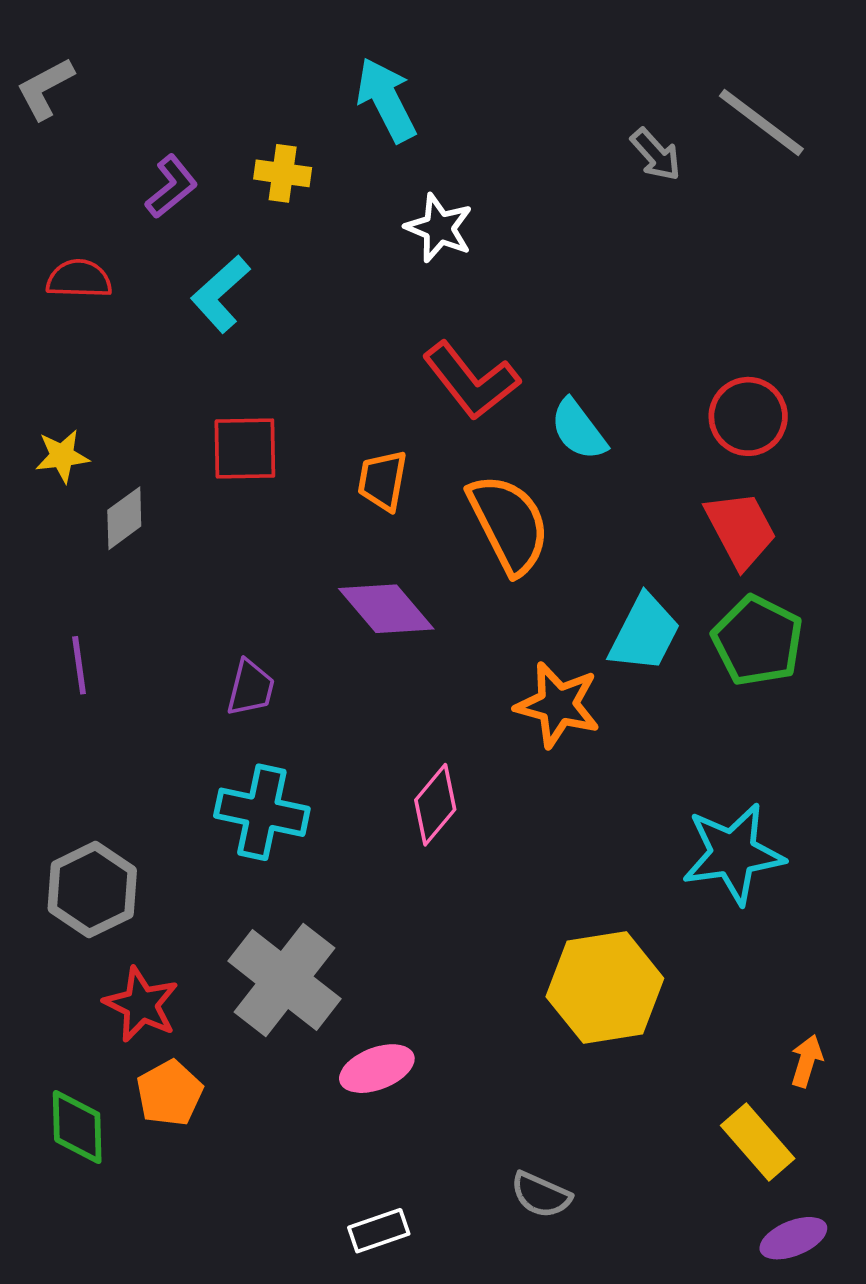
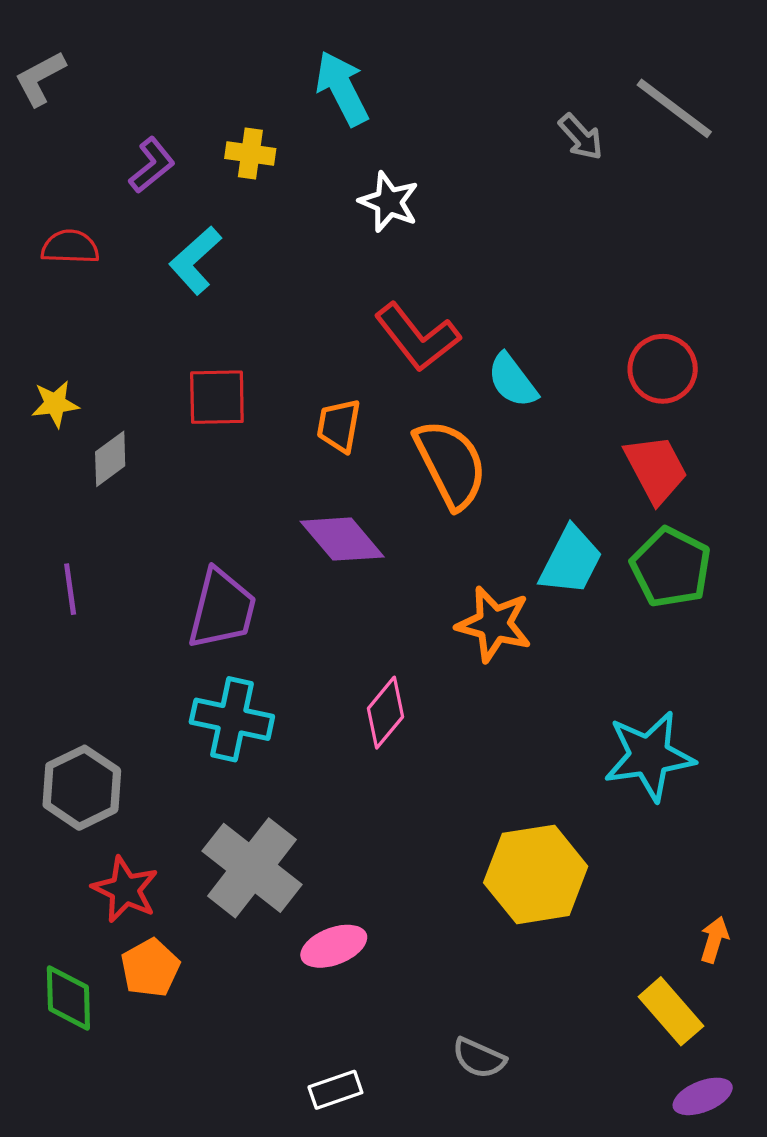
purple trapezoid: (251, 688) -> (222, 609), size x1.6

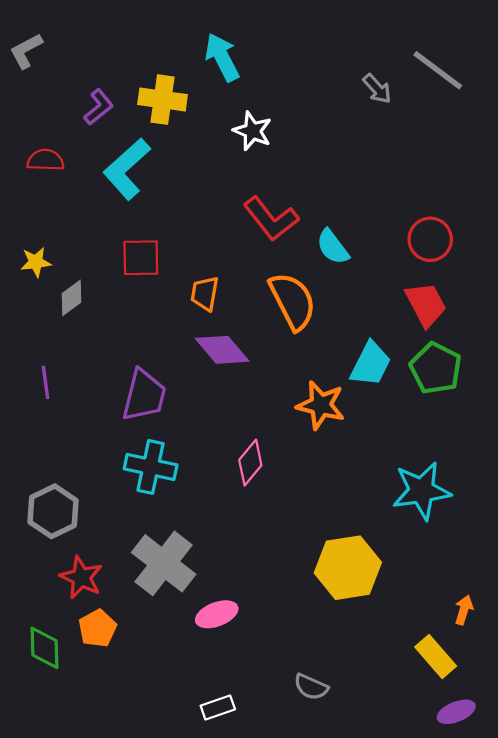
yellow cross: (250, 153) -> (163, 100), size x1.5
cyan L-shape: (195, 260) -> (127, 169), size x1.4
orange trapezoid: (339, 426) -> (205, 293), moved

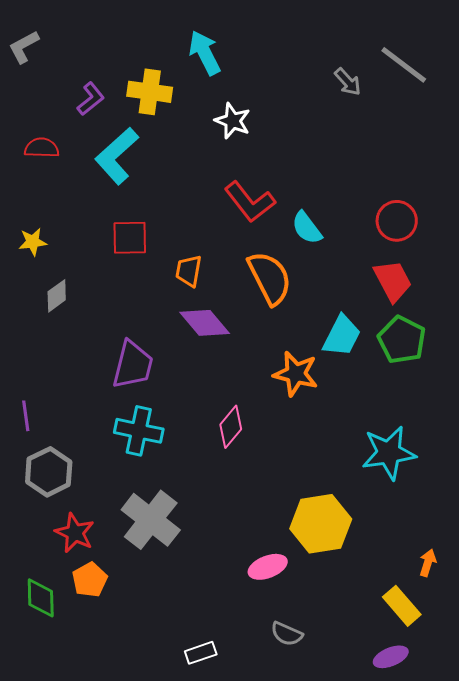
gray diamond: (72, 298) -> (57, 296), moved
purple line: (45, 382) -> (26, 416), moved
pink ellipse: (217, 614) -> (268, 567), moved
purple ellipse: (456, 712) -> (391, 657), moved

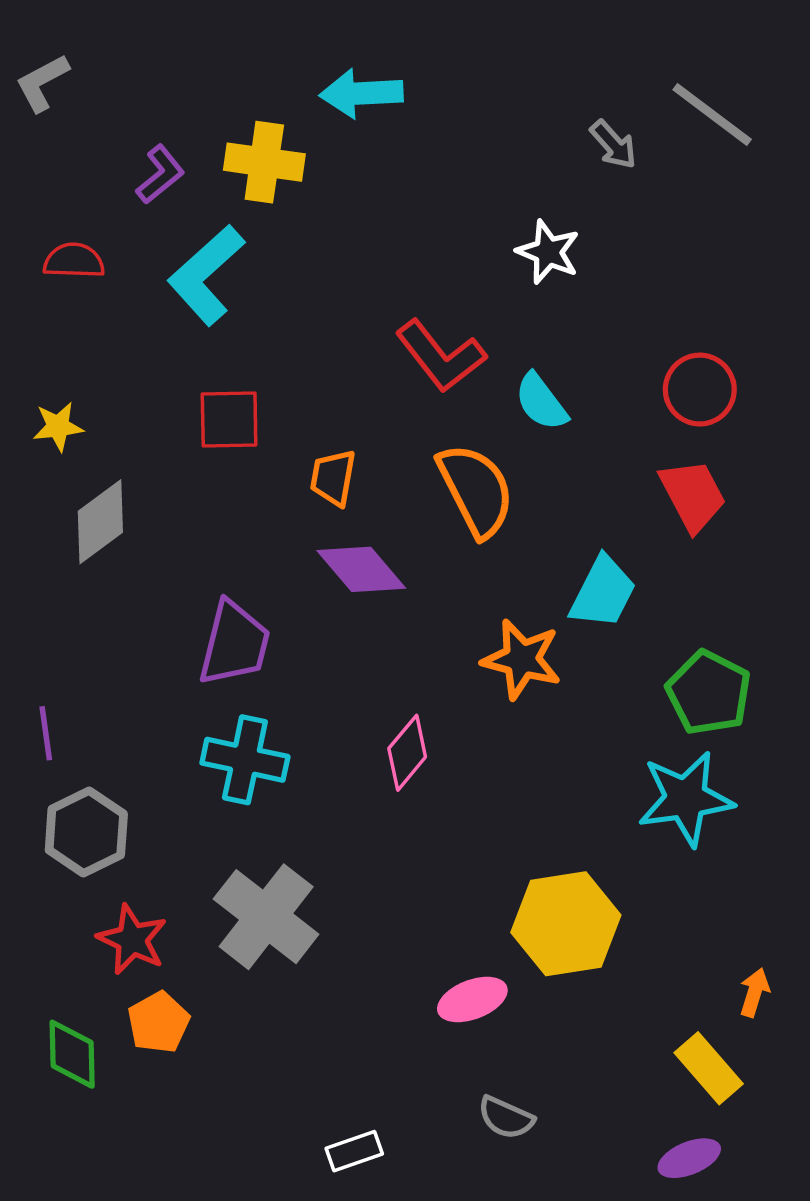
cyan arrow: (205, 53) -> (361, 93), turned -66
white star: (233, 121) -> (548, 252), moved
gray diamond: (57, 296) -> (100, 522), size x1.4
green pentagon: (402, 340) -> (709, 693), moved

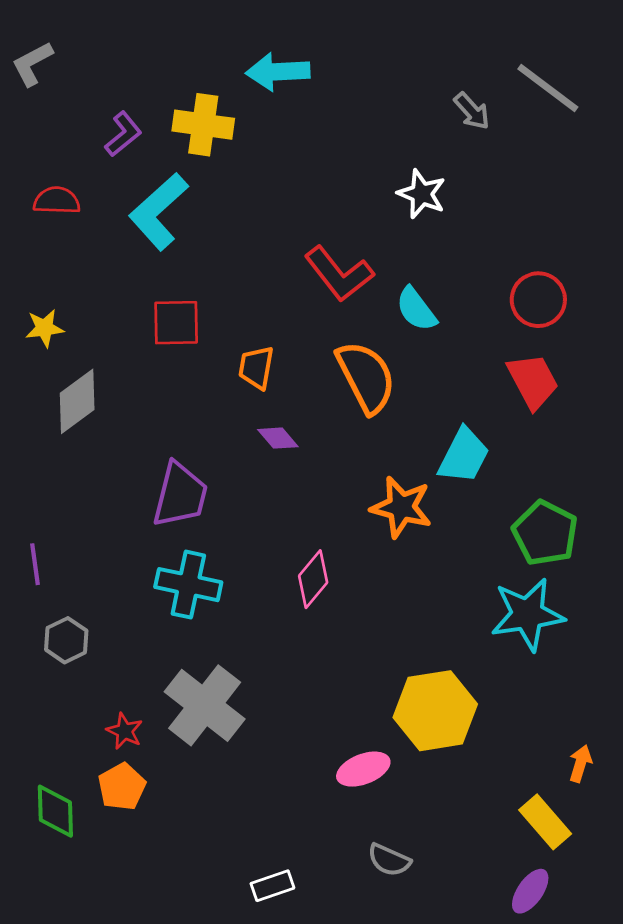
purple diamond: (361, 569) -> (278, 438), size x0.6
gray hexagon: (86, 832) -> (66, 640), size x0.7
red star: (132, 940) -> (125, 731), moved, size x0.7
purple ellipse: (689, 1158) -> (530, 891), turned -33

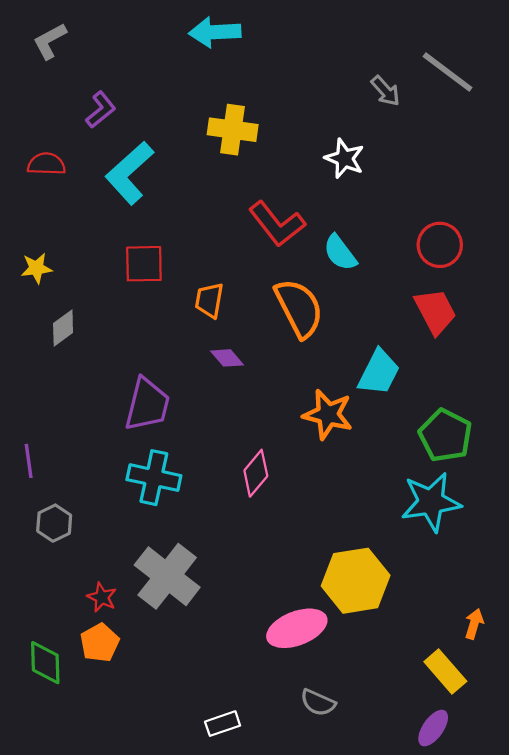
gray L-shape: (32, 64) -> (50, 41), moved
cyan arrow: (278, 72) -> (215, 32), moved
yellow cross: (203, 125) -> (233, 130), moved
gray diamond: (77, 401) -> (63, 328), size x0.7
pink ellipse: (363, 769) -> (297, 628), size x1.4

